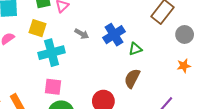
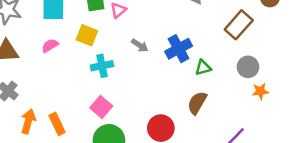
gray circle: (185, 34) -> (248, 67), moved
cyan cross: (52, 53) -> (102, 66), size x0.7
pink square: (53, 87) -> (101, 107), turned 30

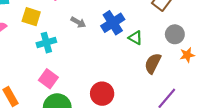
green triangle: (203, 68) -> (135, 38), turned 48
brown semicircle: (197, 103) -> (153, 63), moved

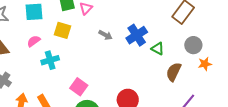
cyan cross: (46, 43) -> (50, 60), moved

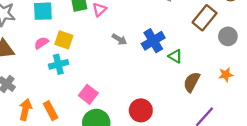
yellow square: (63, 30) -> (64, 40), moved
gray circle: (193, 45) -> (228, 36), moved

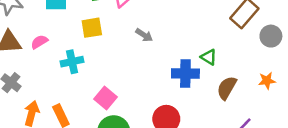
yellow square: (64, 40) -> (92, 28), moved, turned -30
blue cross: (153, 41) -> (185, 74), moved, turned 30
pink semicircle: (41, 43) -> (39, 42), moved

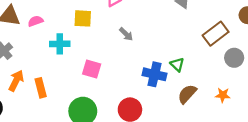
pink square: (106, 98) -> (92, 69), moved, turned -36

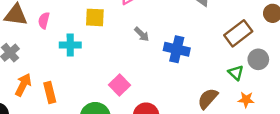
pink semicircle: (35, 21) -> (44, 20), turned -56
green triangle: (177, 64) -> (236, 73), moved
pink square: (92, 69) -> (119, 85), moved, turned 30
blue cross: (154, 74) -> (177, 49), moved

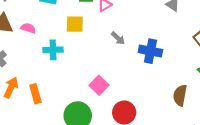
pink semicircle: (44, 20) -> (28, 28), turned 96
brown semicircle: (208, 99) -> (180, 95), turned -30

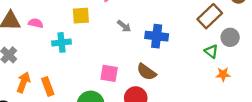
pink square: (99, 85) -> (109, 73), turned -30
brown semicircle: (180, 95) -> (146, 72), moved, turned -60

